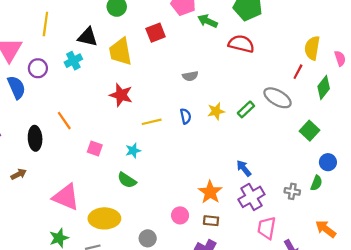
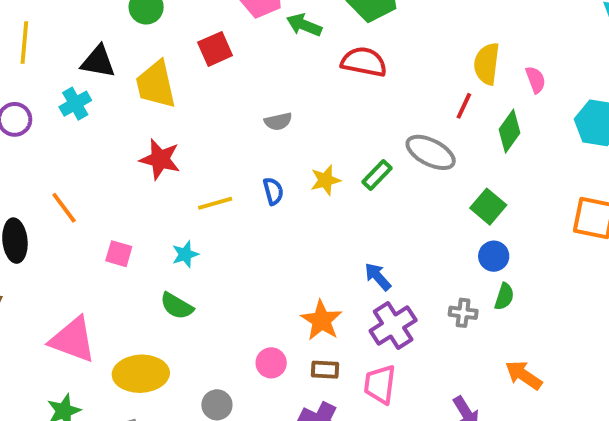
blue circle: (328, 162) -> (494, 256), moved
pink trapezoid: (267, 228) -> (380, 384), moved

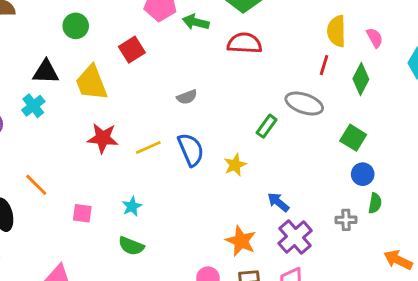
yellow star: (325, 180) -> (235, 165), moved
blue semicircle: (273, 191) -> (191, 150), size x1.6
yellow line: (215, 203) -> (148, 148), moved

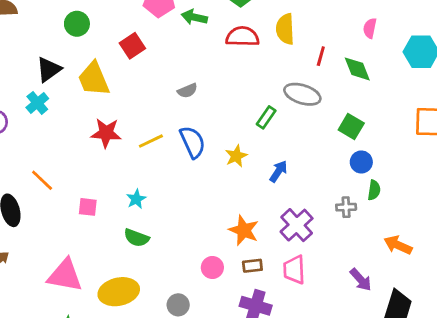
yellow semicircle: (337, 31) -> (285, 29), moved
pink semicircle: (375, 38) -> (370, 28), turned -138
black triangle: (46, 72) -> (49, 69), turned -36
green diamond: (361, 79) -> (357, 69), turned -48
blue arrow: (278, 202) -> (278, 171), moved, turned 85

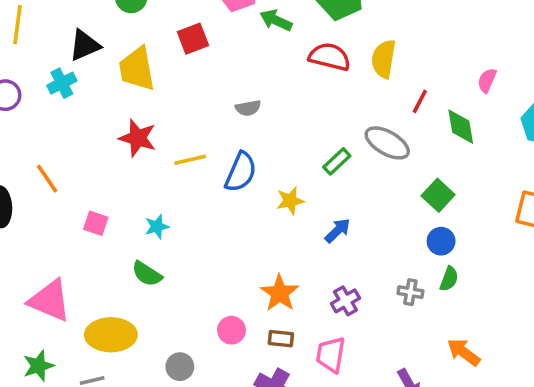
blue semicircle: (193, 142) -> (241, 172), turned 36
purple cross: (297, 225) -> (345, 301), size x0.7

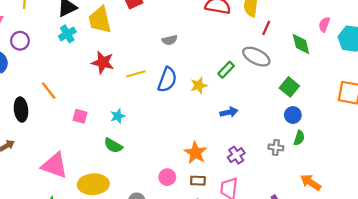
pink semicircle: (487, 80) -> (324, 24), moved
cyan cross: (62, 83) -> (67, 34), moved
red line: (420, 101) -> (266, 28), moved
yellow star: (290, 201) -> (199, 85), moved
blue arrow: (338, 231) -> (229, 112), turned 35

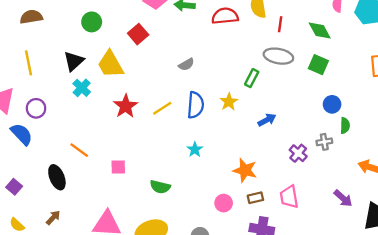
red star: (103, 62) -> (126, 106), turned -30
green square: (289, 87) -> (318, 65), moved
cyan star: (118, 116) -> (195, 150), moved
purple cross: (236, 155) -> (298, 153), moved

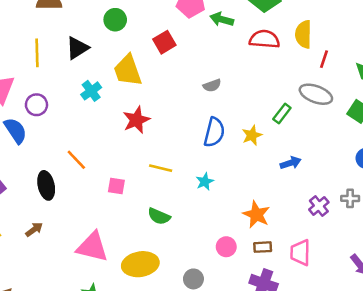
black triangle: (74, 61) -> (77, 48), moved
yellow line: (162, 108) -> (161, 168), moved, turned 36

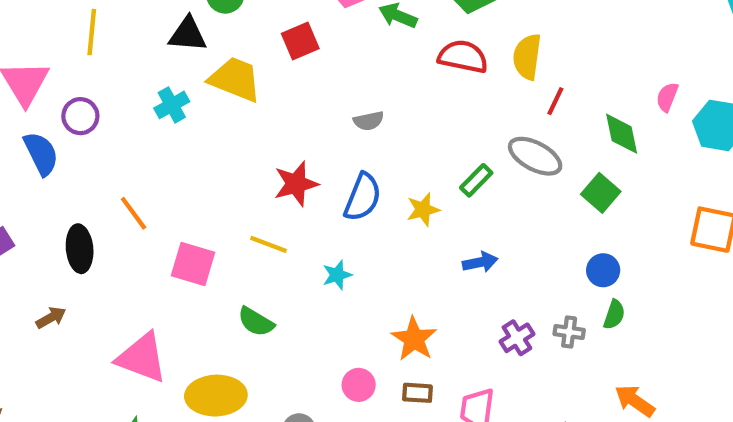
black triangle: (77, 48) -> (188, 34), moved, turned 30
yellow trapezoid: (128, 70) -> (235, 79), turned 124
red star: (136, 120) -> (296, 184), moved
pink square: (116, 186) -> (193, 264), size x1.5

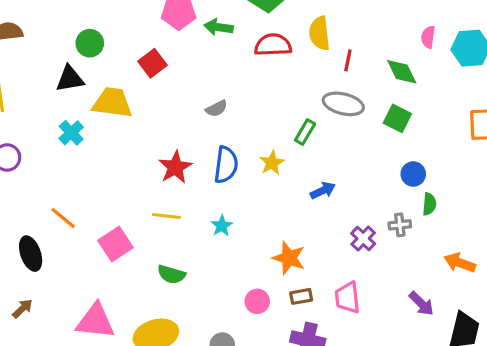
pink square: (193, 264) -> (115, 244), turned -36

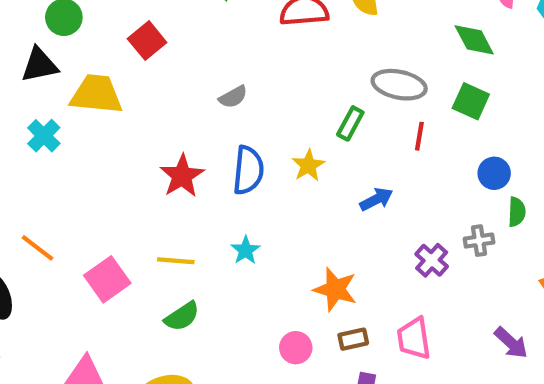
red line: (348, 60) -> (419, 136), moved
yellow line: (166, 216) -> (176, 261), moved
green semicircle: (171, 274) -> (182, 316), turned -48

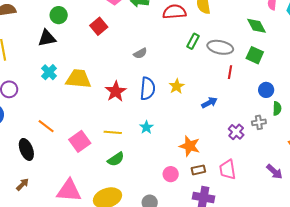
yellow trapezoid: (96, 94) -> (78, 79), moved
green rectangle: (350, 123) -> (193, 41), moved

